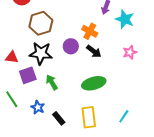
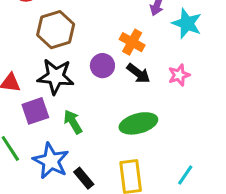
pink star: (130, 52) -> (179, 75), moved
blue star: (38, 107) -> (51, 161), size x1.6

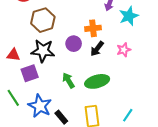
cyan star: (187, 23) -> (129, 16), turned 30
orange cross: (132, 42) -> (93, 28), turned -35
black arrow: (138, 73) -> (97, 49), turned 91
green arrow: (73, 122) -> (68, 80), moved

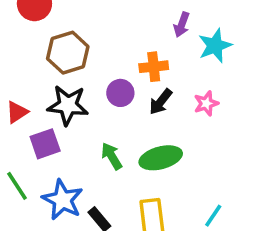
red triangle: (13, 55) -> (17, 112), turned -40

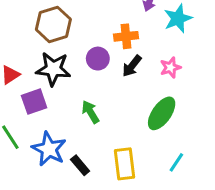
green ellipse: (161, 158) -> (162, 113), moved, turned -40

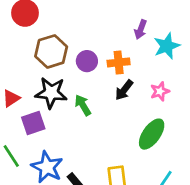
purple circle: (98, 59) -> (87, 61), moved
green arrow: (90, 112) -> (83, 105), moved

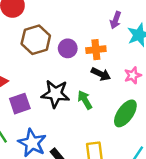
black arrow: (124, 90) -> (101, 74), turned -102
black star: (51, 93) -> (55, 94), moved
green arrow: (83, 105) -> (85, 100), moved

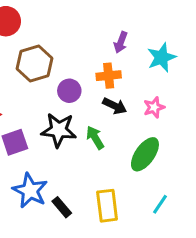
purple arrow: (116, 20) -> (121, 42), moved
purple circle: (68, 48) -> (69, 91), moved

